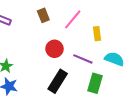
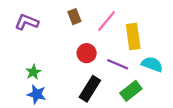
yellow rectangle: (97, 34) -> (133, 37), size x1.6
green rectangle: (95, 83) -> (131, 91), turned 36

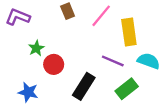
red circle: (87, 53) -> (54, 64), moved
green star: (33, 72) -> (36, 48), moved

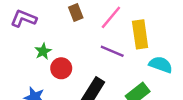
purple line: (113, 61) -> (112, 51), moved

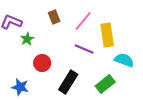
green star: (43, 51) -> (27, 39), moved

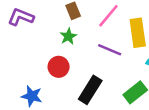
green star: (27, 39) -> (68, 36), moved

